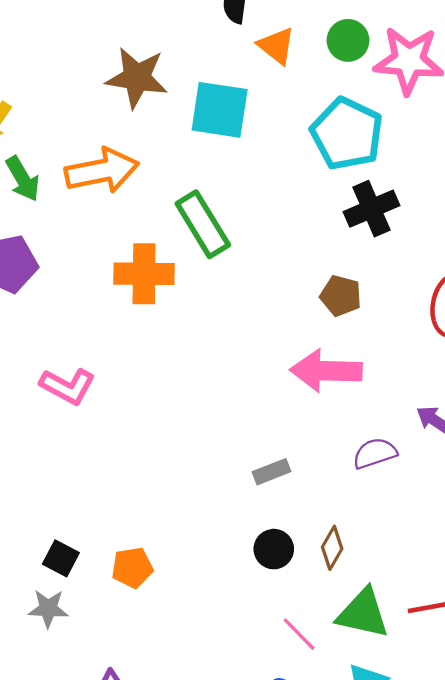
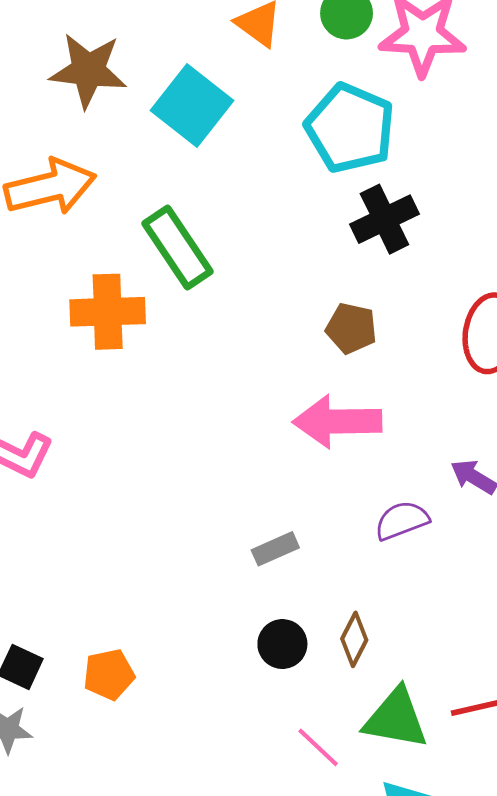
cyan square: (220, 110) -> (192, 106), turned 32

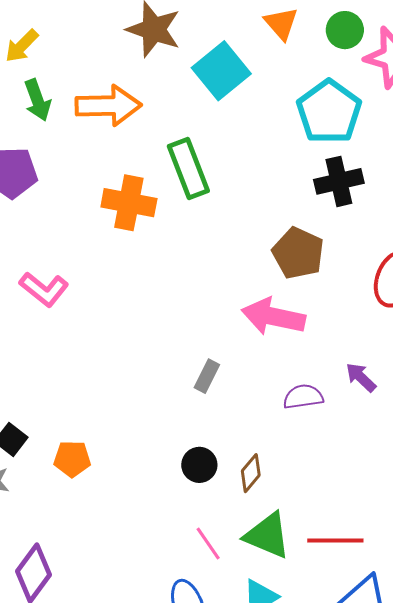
brown pentagon: (351, 328) -> (298, 253), size x1.4
gray rectangle: (275, 549) -> (207, 376), moved, turned -52

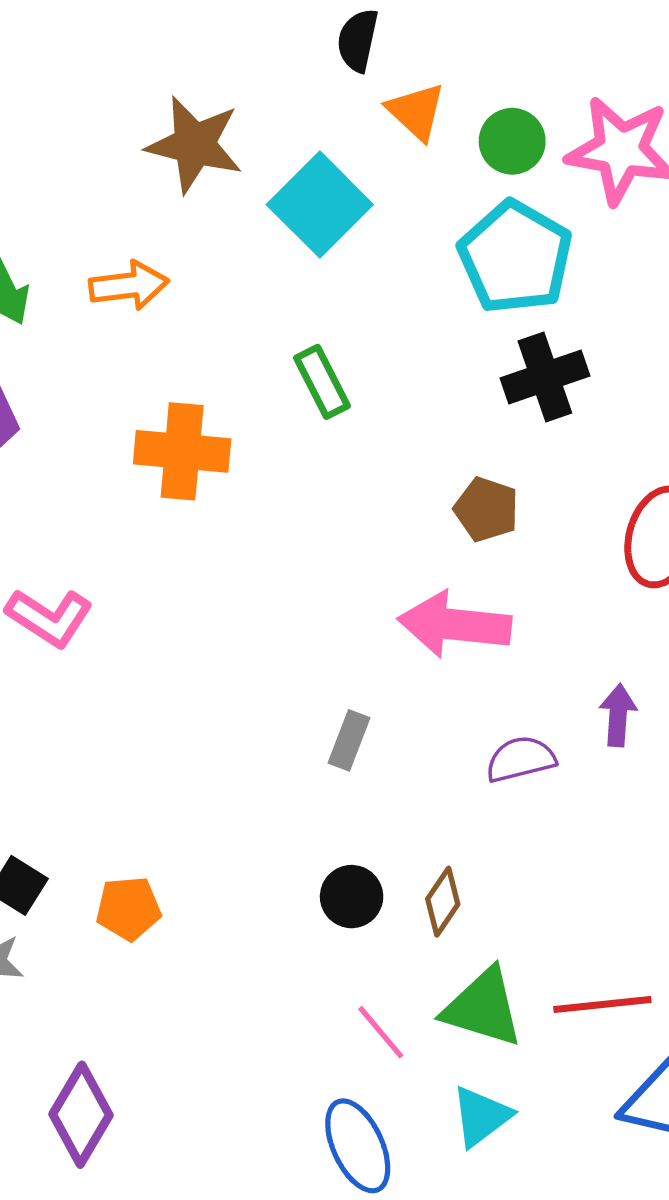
green circle: (345, 30) -> (512, 141), moved
orange arrow: (108, 106) -> (129, 285), size x0.7
green rectangle: (188, 168) -> (322, 382), moved, size x0.7
brown pentagon: (298, 253) -> (486, 509), size x0.7
purple arrow: (361, 377) -> (618, 715), turned 56

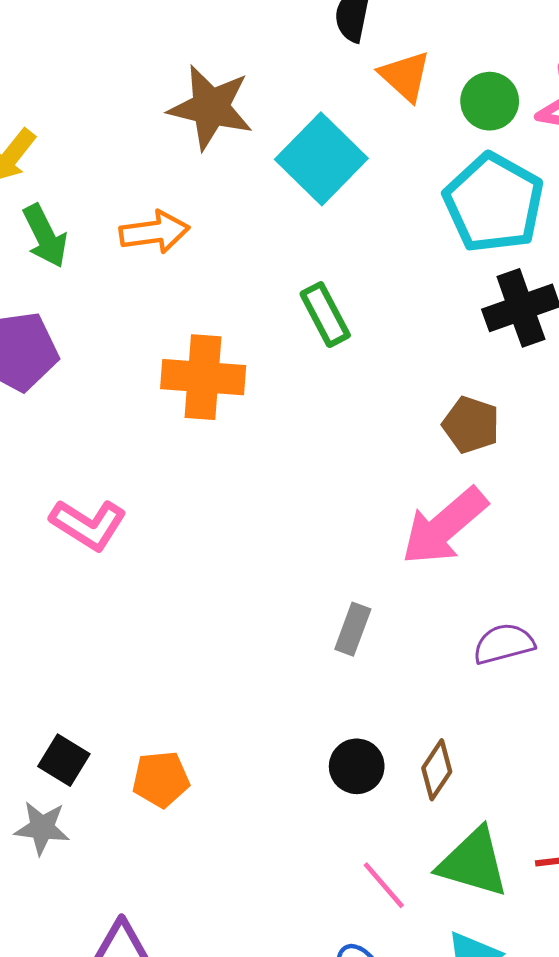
pink arrow: (455, 625) -> (444, 526), turned -46

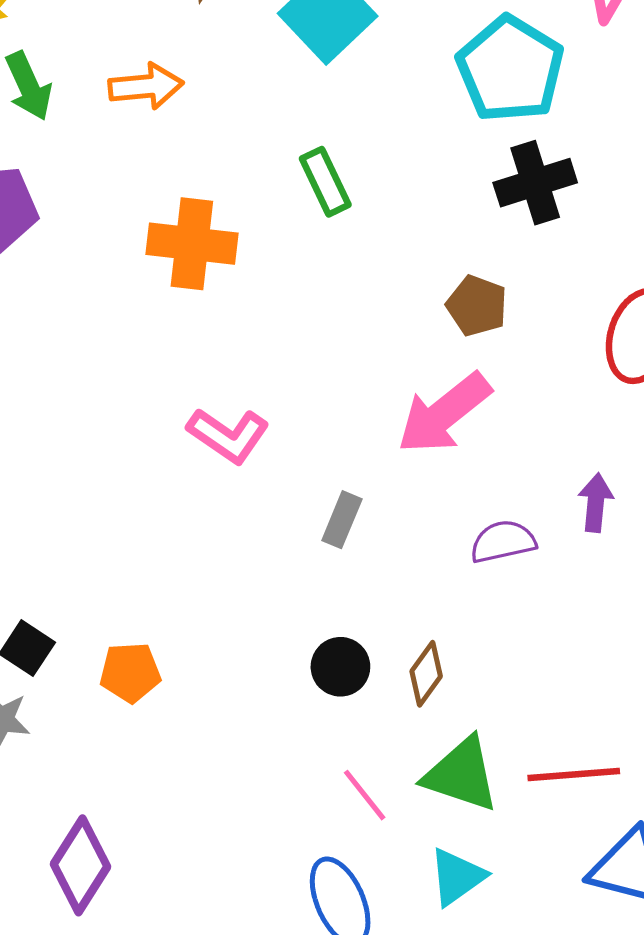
pink L-shape: (88, 524) -> (228, 435), moved

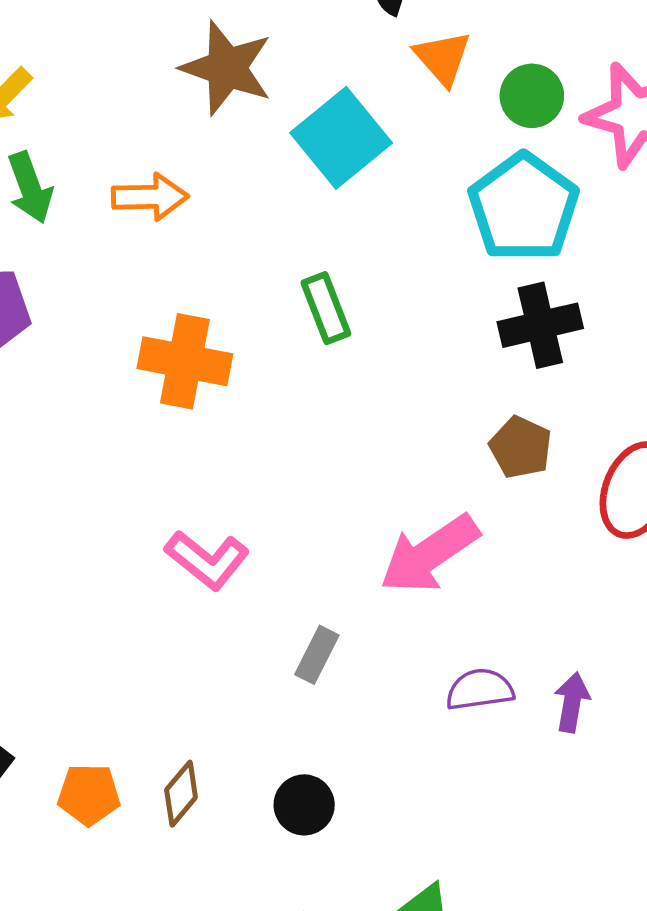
brown pentagon: (477, 306) -> (521, 447), moved
purple arrow: (596, 503) -> (572, 702), moved
brown diamond: (426, 674) -> (181, 794), moved

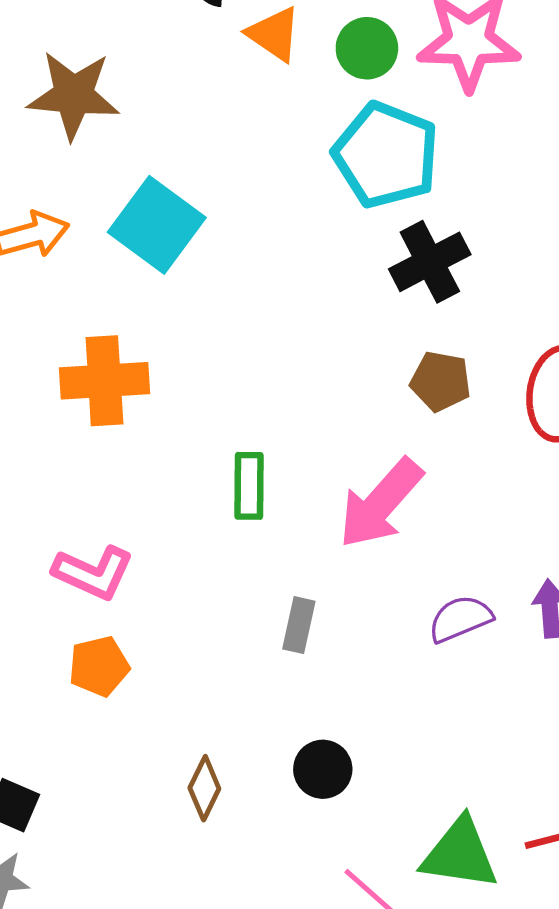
cyan square: (341, 138) -> (157, 225), moved
green rectangle: (326, 308) -> (249, 486), moved, turned 36
pink L-shape: (207, 560) -> (93, 573), moved
orange pentagon: (89, 795) -> (99, 666), moved

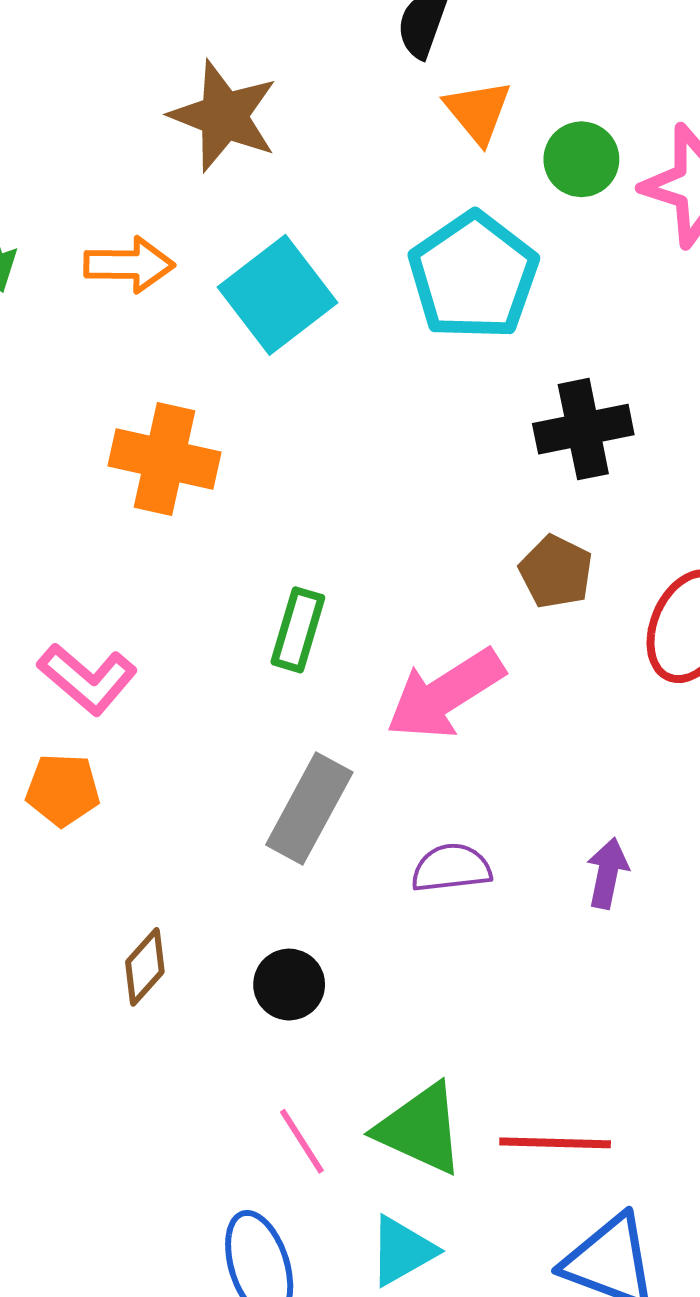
cyan pentagon: (386, 155) -> (473, 276), moved
purple semicircle: (460, 619) -> (451, 868), moved
gray rectangle: (299, 625) -> (309, 809), size x1.6

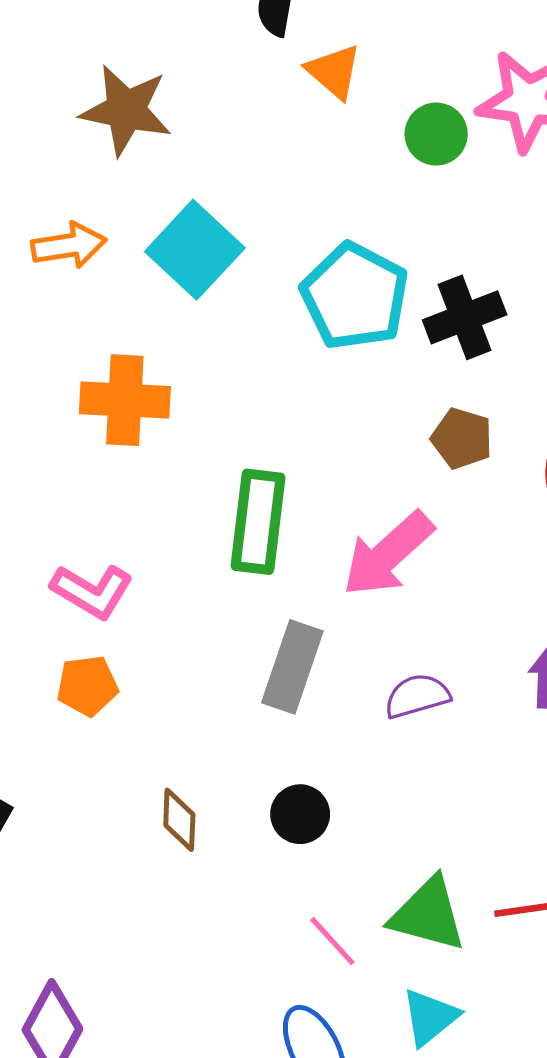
green circle: (581, 159) -> (436, 134), moved
cyan pentagon: (473, 276) -> (355, 296), moved
green rectangle: (298, 630) -> (258, 522), size x1.5
brown diamond: (145, 967) -> (179, 820), turned -30

